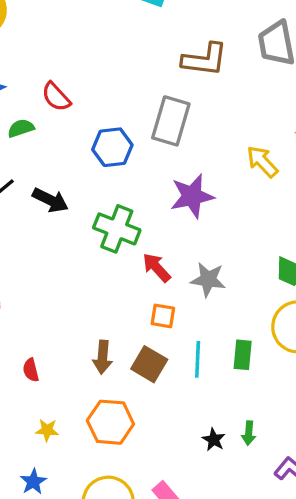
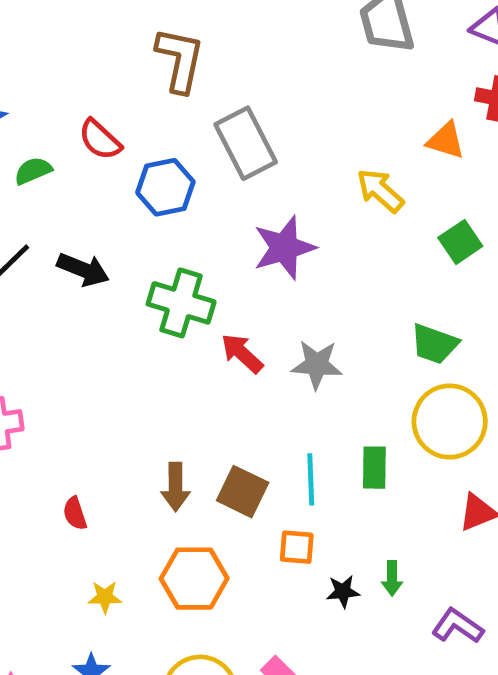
brown L-shape: (205, 60) -> (180, 60), moved, turned -81
red semicircle: (56, 97) -> (100, 140), moved
gray rectangle: (171, 121) -> (246, 143), turned -39
orange square: (163, 316) -> (297, 547), moved
black star: (214, 440) -> (343, 591), turned -30

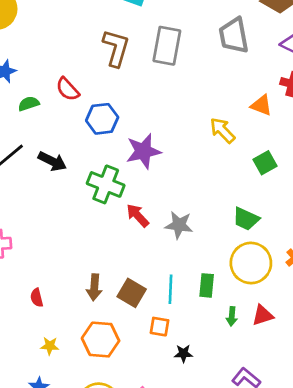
gray rectangle: (246, 143) -> (167, 46), moved, turned 33
purple star: (284, 248) -> (143, 151), moved
green arrow: (392, 578) -> (232, 316), moved

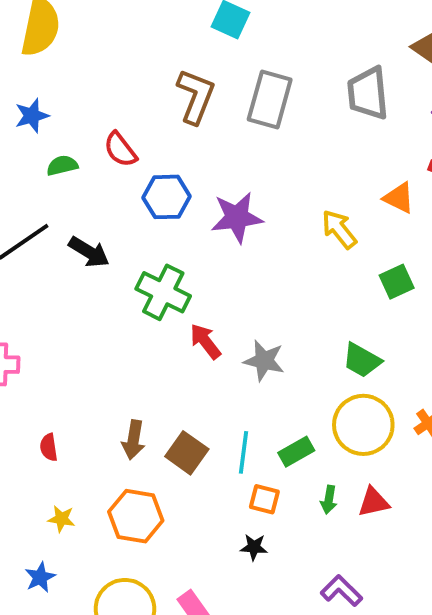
purple star: (143, 151) -> (237, 217), moved
green rectangle: (207, 285) -> (296, 452), turned 50
orange square: (160, 327) -> (264, 499), moved

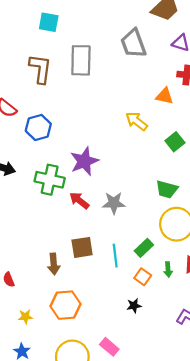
purple star: (237, 217) -> (84, 161), moved
brown square: (187, 453) -> (82, 247), moved, turned -30
orange square: (264, 499) -> (143, 277), moved, turned 35

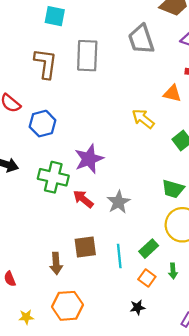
gray star: (114, 203) -> (119, 202), turned -30

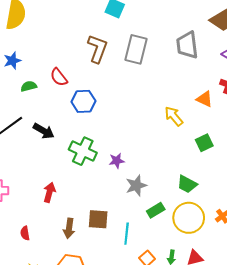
purple star: (89, 159) -> (117, 161), moved, size x0.6
red arrow: (83, 199) -> (49, 192), moved, turned 54
green rectangle: (149, 249) -> (156, 210), moved

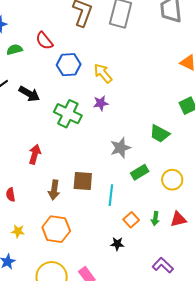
yellow arrow: (174, 116) -> (103, 73), moved
purple star: (117, 161) -> (101, 103), moved
green trapezoid: (187, 184) -> (160, 134), moved
yellow circle: (189, 218) -> (172, 180), size x0.7

